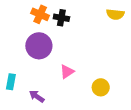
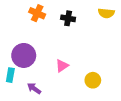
black cross: (61, 18) -> (68, 18), moved
purple circle: (39, 46) -> (24, 55), moved

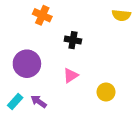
black cross: (68, 18) -> (73, 40), moved
cyan rectangle: (10, 75) -> (15, 101), moved, turned 32

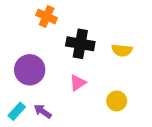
yellow semicircle: (121, 15) -> (122, 50), moved
black cross: (73, 40) -> (80, 44), size x1.5

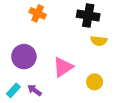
black cross: (80, 44) -> (88, 15), moved
pink triangle: (78, 83) -> (63, 67), size x1.5

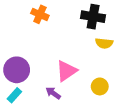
purple circle: (24, 57) -> (17, 70), moved
purple arrow: (34, 90) -> (53, 93), moved

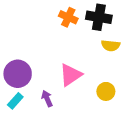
orange cross: (40, 14) -> (68, 17), moved
purple arrow: (53, 93) -> (47, 98), moved, turned 32

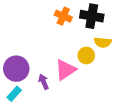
yellow circle: (106, 91) -> (86, 55), moved
purple arrow: (47, 98) -> (44, 82), moved

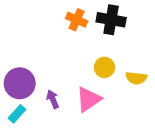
yellow semicircle: (103, 42) -> (136, 78), moved
pink triangle: (65, 70) -> (89, 99), moved

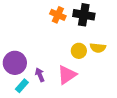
yellow semicircle: (136, 78) -> (98, 48), moved
cyan rectangle: (17, 114) -> (22, 86), moved

